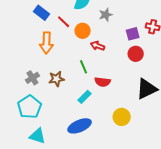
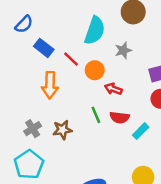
red semicircle: (103, 82) -> (120, 117), moved
cyan rectangle: (85, 97) -> (141, 131), moved

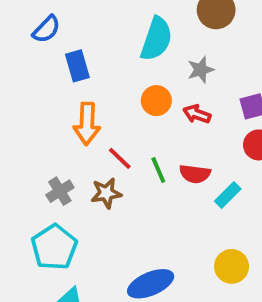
blue rectangle: (44, 48) -> (77, 66), turned 36
red line: (71, 59) -> (120, 158), moved
red arrow: (113, 89) -> (197, 114), moved

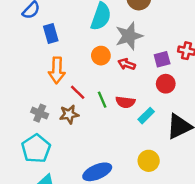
gray star: (201, 70) -> (129, 36), size x1.6
gray cross: (60, 191) -> (40, 113), turned -35

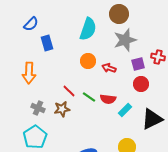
gray star: (129, 36) -> (125, 40), moved
orange arrow: (57, 70) -> (29, 73), moved
green line: (102, 100) -> (89, 97), turned -32

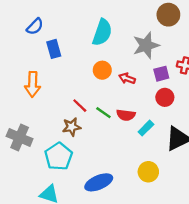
brown circle: (119, 14) -> (168, 15), moved
gray cross: (38, 108) -> (20, 137), moved, size x1.5
cyan pentagon: (35, 137) -> (59, 156), moved

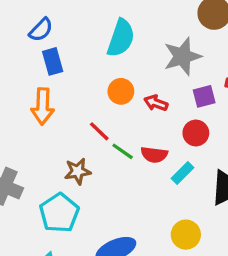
blue semicircle: (35, 26) -> (41, 30), moved
orange arrow: (33, 84) -> (43, 106), moved
red circle: (165, 97) -> (196, 133), moved
red line: (80, 106) -> (99, 131), moved

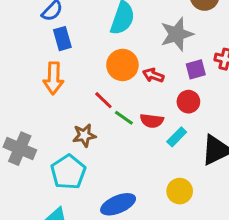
orange circle: (121, 91) -> (122, 65), size x1.4

